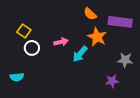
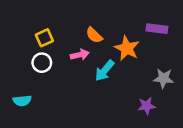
orange semicircle: (90, 14) -> (94, 35), moved
purple rectangle: (120, 22) -> (157, 29), size x0.7
yellow square: (24, 31) -> (44, 38), moved, turned 32

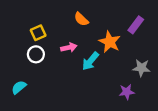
purple rectangle: (157, 29) -> (136, 25), turned -60
orange semicircle: (94, 35) -> (81, 19), moved
cyan semicircle: (22, 101) -> (19, 87), turned 147

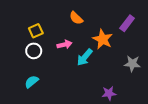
cyan semicircle: (19, 87) -> (32, 82), moved
purple star: (127, 92) -> (109, 93), moved

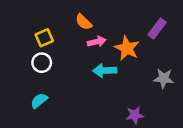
orange semicircle: (76, 18) -> (84, 22), moved
pink arrow: (64, 45) -> (97, 42), moved
cyan arrow: (85, 57) -> (105, 71), turned 48

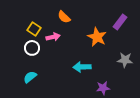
yellow square: (44, 38) -> (34, 29), turned -32
pink arrow: (97, 42) -> (53, 37), moved
cyan arrow: (105, 71) -> (82, 67), moved

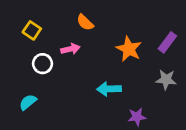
purple rectangle: (120, 22) -> (167, 42), moved
yellow square: (34, 29) -> (32, 30), moved
cyan semicircle: (30, 77) -> (28, 102), moved

